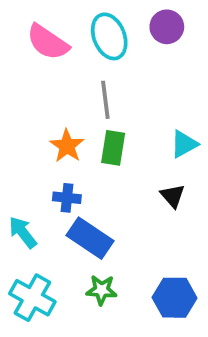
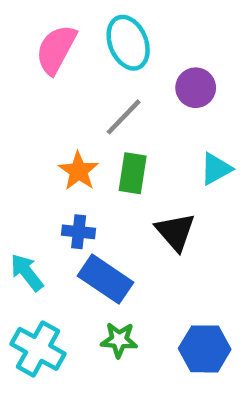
purple circle: (167, 27) -> (196, 88), moved
pink semicircle: (48, 42) -> (56, 49), turned 84
gray line: (105, 100) -> (124, 117), turned 51
black triangle: (173, 196) -> (175, 232), moved, size x1.4

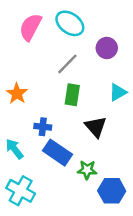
cyan ellipse: (128, 43) -> (70, 23), turned -32
orange star: (79, 171) -> (17, 94), moved
green star: (119, 340) -> (87, 170), moved

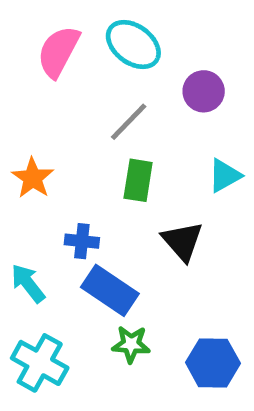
green star: (87, 170) -> (131, 344), moved

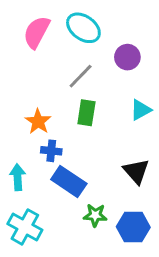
orange star: (33, 178) -> (38, 122), moved
black triangle: (183, 241) -> (136, 171), moved
cyan arrow: (28, 283) -> (18, 177), turned 35
green star: (131, 344) -> (95, 215), moved

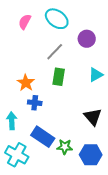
pink semicircle: (37, 32) -> (25, 22), size x0.7
blue rectangle: (69, 182) -> (43, 137), moved

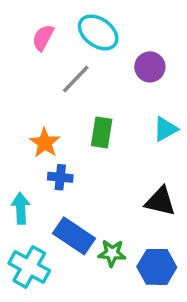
gray line: (55, 52) -> (76, 79), moved
black triangle: (93, 117) -> (160, 201), turned -36

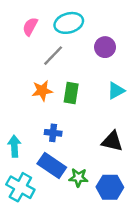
cyan ellipse: (98, 32) -> (69, 23), turned -52
orange star: (45, 143) -> (42, 91), moved, turned 30
blue cross: (60, 177) -> (53, 133), moved

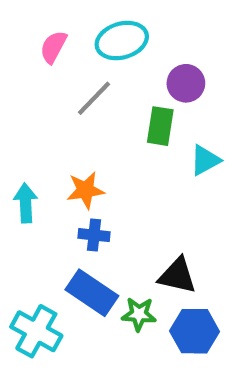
orange star: (42, 91) -> (85, 190), moved
green rectangle: (71, 93) -> (160, 126), moved
black triangle: (112, 141) -> (177, 276), moved
cyan arrow: (14, 146) -> (26, 203), moved

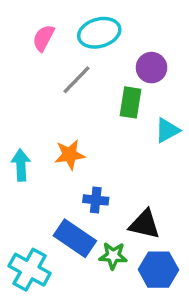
blue cross: (94, 235) -> (96, 200), moved

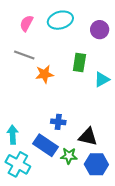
purple circle: (151, 68) -> (100, 30), moved
gray line: (77, 80) -> (24, 55), moved, turned 66
orange star: (70, 155) -> (44, 74), moved
cyan arrow: (21, 165) -> (13, 135), moved

